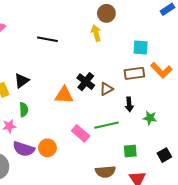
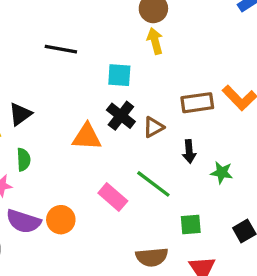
yellow arrow: (96, 33) -> (155, 41), moved
cyan square: (141, 48) -> (119, 75), moved
green line: (106, 125) -> (153, 184), turned 50

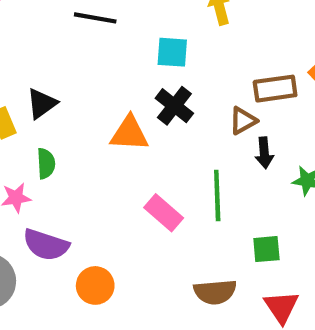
brown triangle: (153, 127) -> (243, 121), moved
green line: (153, 184) -> (217, 196), turned 51
orange circle: (61, 220) -> (95, 285), moved

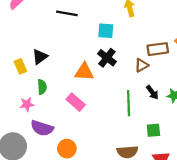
black arrow: (264, 153) -> (152, 92), moved, turned -32
pink rectangle: (164, 213) -> (76, 102), moved

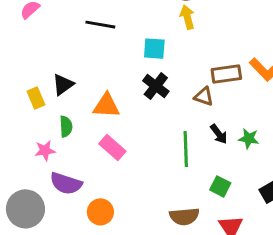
brown triangle: (142, 65) -> (204, 97), turned 48
orange triangle: (84, 72) -> (106, 106), moved
green square: (153, 130) -> (220, 186), turned 32

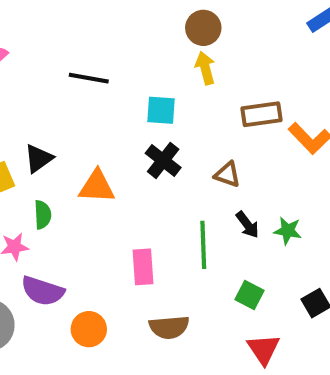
brown rectangle: (226, 74) -> (262, 114), moved
pink rectangle: (112, 147) -> (143, 267), moved, turned 45
brown semicircle: (184, 216) -> (169, 327), moved

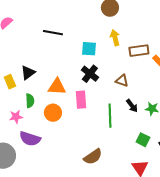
yellow arrow: (205, 68) -> (115, 38), moved
pink rectangle: (143, 267) -> (81, 100), moved
green square: (249, 295) -> (143, 140), moved
brown semicircle: (169, 327) -> (93, 157), turned -30
orange circle: (89, 329) -> (53, 113), moved

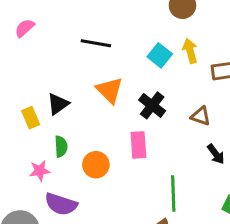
cyan square: (89, 49) -> (160, 55), moved, turned 35
orange triangle: (57, 87) -> (110, 90), moved, turned 42
green line: (110, 116) -> (173, 194), moved

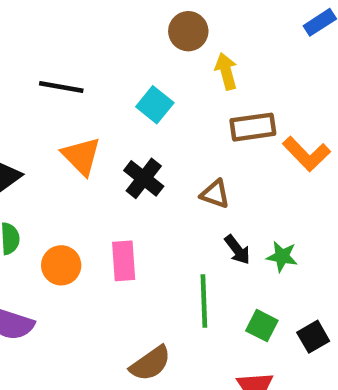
yellow arrow: (190, 51) -> (226, 71), moved
pink rectangle: (138, 145) -> (124, 261), moved
green line: (173, 194) -> (204, 301), moved

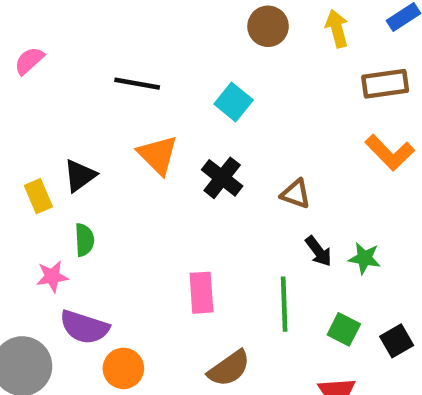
yellow arrow: (226, 71) -> (337, 29), moved
brown rectangle: (253, 127) -> (385, 84), moved
pink rectangle: (124, 261) -> (201, 293), moved
orange circle: (61, 265) -> (123, 368), moved

